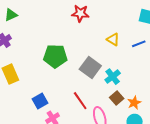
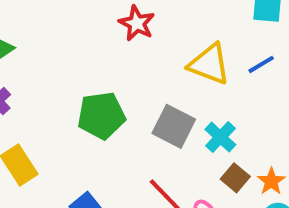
red star: (80, 13) -> (137, 23), turned 30
yellow triangle: (113, 39) -> (209, 64), size x1.6

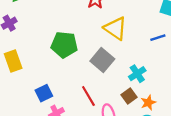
yellow triangle: (209, 64) -> (115, 28), moved
cyan cross: (220, 137) -> (137, 74), moved

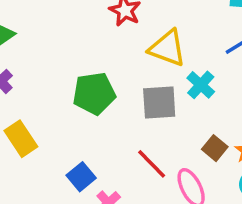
gray square: (102, 60) -> (159, 103), turned -30
cyan cross: (137, 74) -> (201, 85), moved

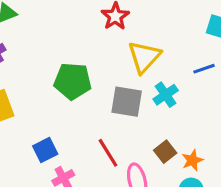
yellow triangle: (167, 48) -> (144, 57), turned 39

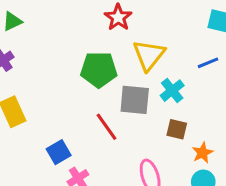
green pentagon: (73, 81) -> (99, 69), moved
brown square: (165, 152) -> (177, 129), moved, turned -35
red line: (108, 153) -> (106, 127), moved

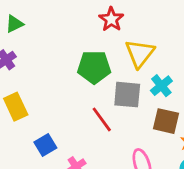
brown square: (177, 129) -> (166, 121), size x1.4
blue square: (59, 152) -> (45, 145), moved

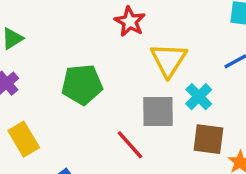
green pentagon: (94, 67) -> (82, 84), moved

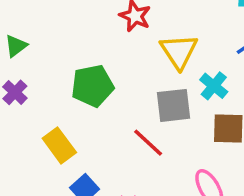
yellow rectangle: (24, 139) -> (59, 145), moved

